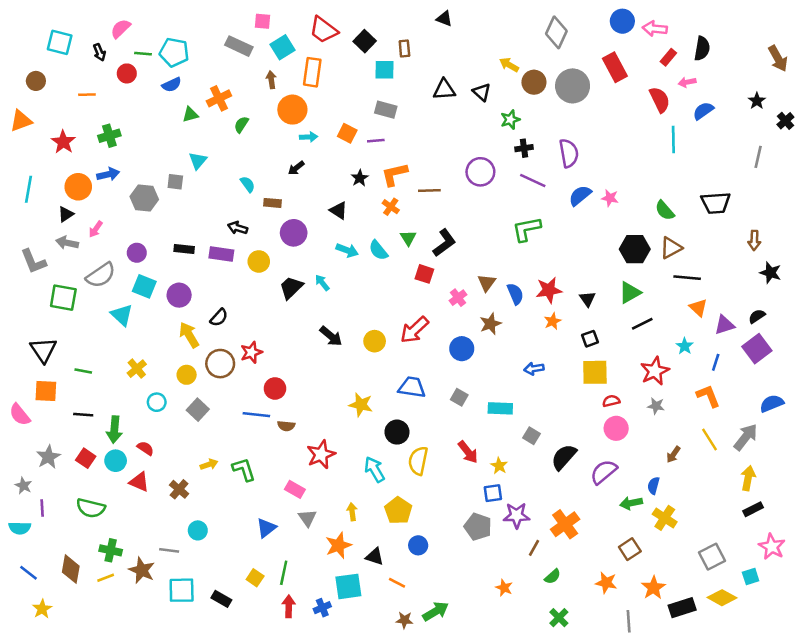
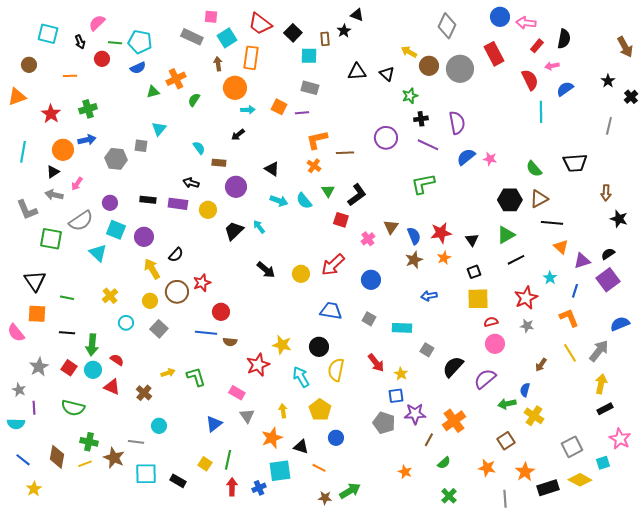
black star: (360, 178) -> (344, 31), moved
brown star: (490, 324) -> (414, 260), moved
yellow star: (361, 405) -> (282, 345), moved

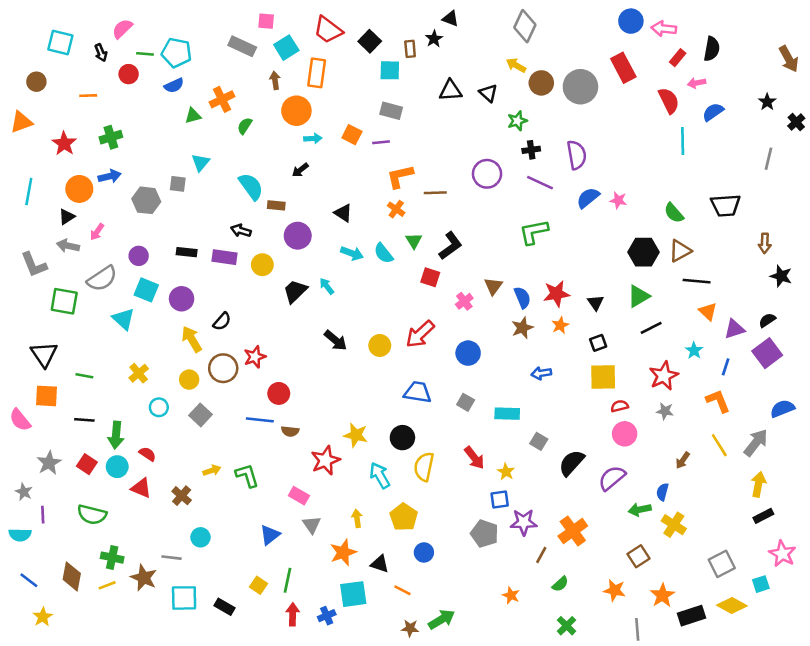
gray diamond: (447, 26) -> (525, 26), moved
cyan semicircle: (199, 148) -> (251, 186), size x1.6

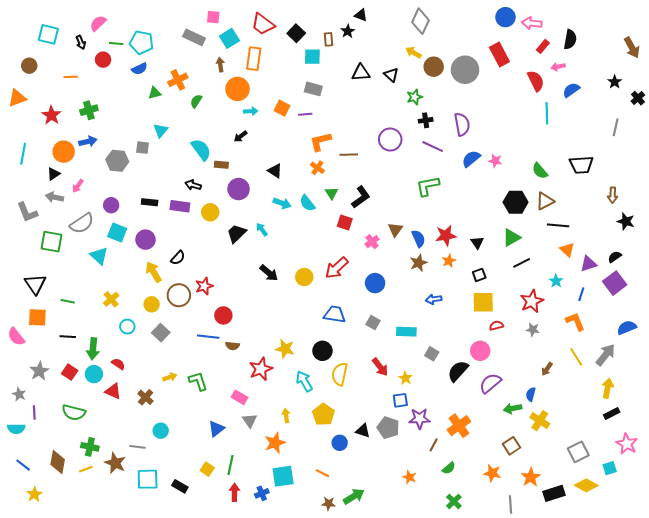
pink circle: (625, 434) -> (480, 351), moved
black triangle: (380, 564) -> (363, 431), moved

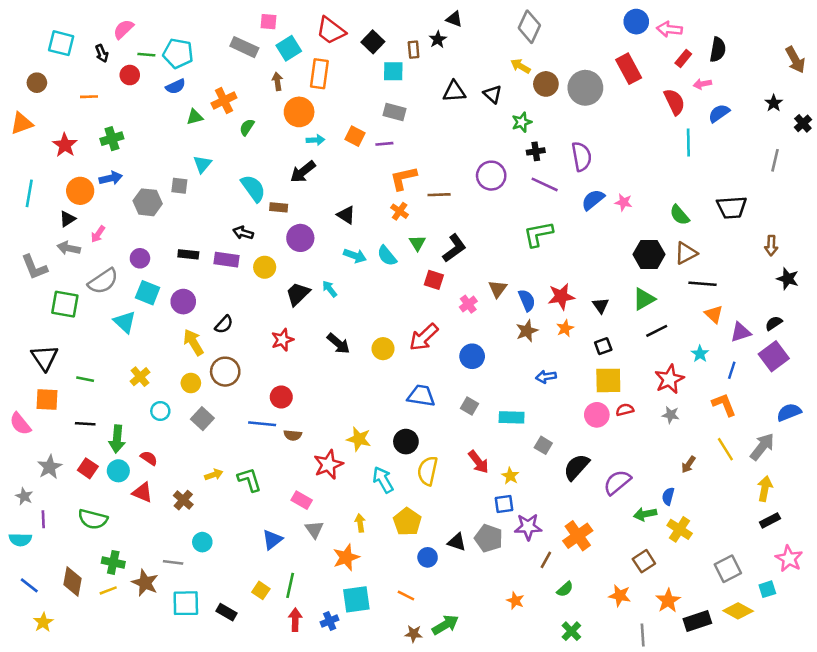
black arrow: (241, 136) -> (303, 172), size x1.5
red star: (204, 286) -> (282, 340), moved
pink circle: (480, 351) -> (597, 415), moved

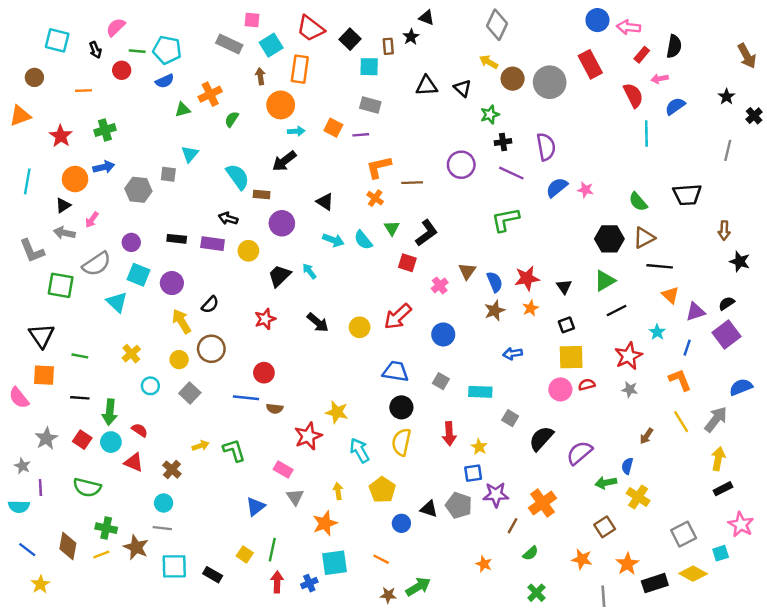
black circle: (406, 442) -> (401, 407), moved
red arrow: (478, 462) -> (449, 434), turned 35
cyan circle: (202, 542) -> (164, 503), moved

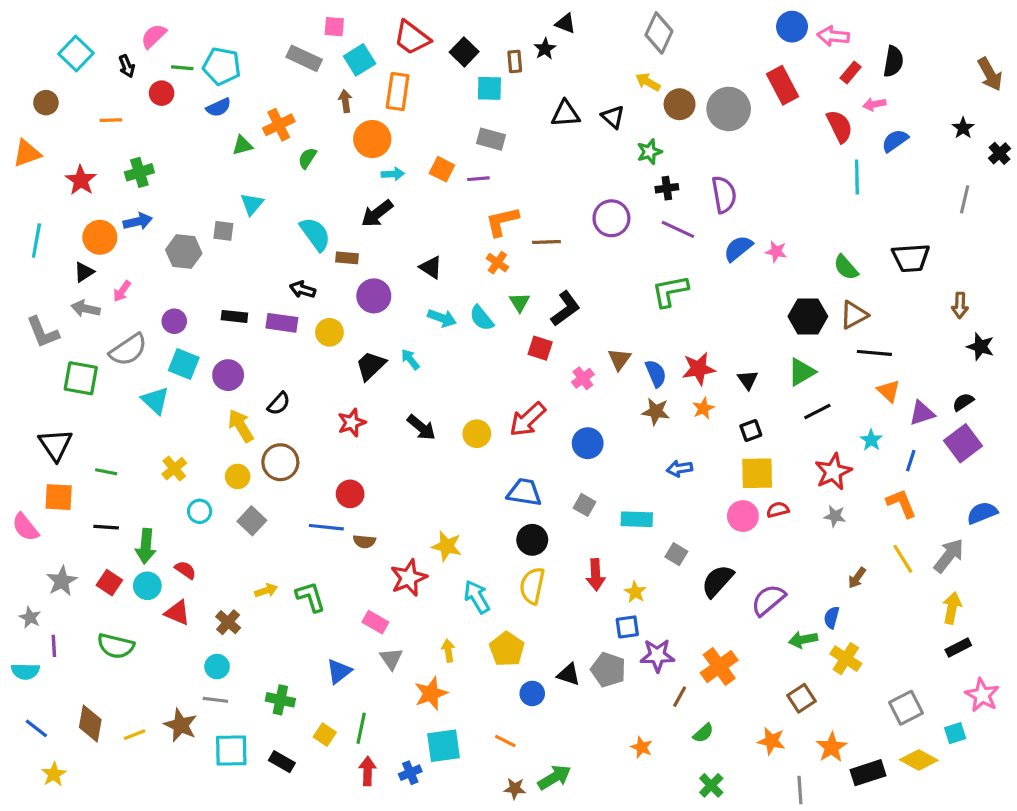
cyan square: (57, 40) -> (76, 54), turned 30
brown star: (495, 311) -> (656, 412), turned 30
green cross: (106, 528) -> (280, 700), moved

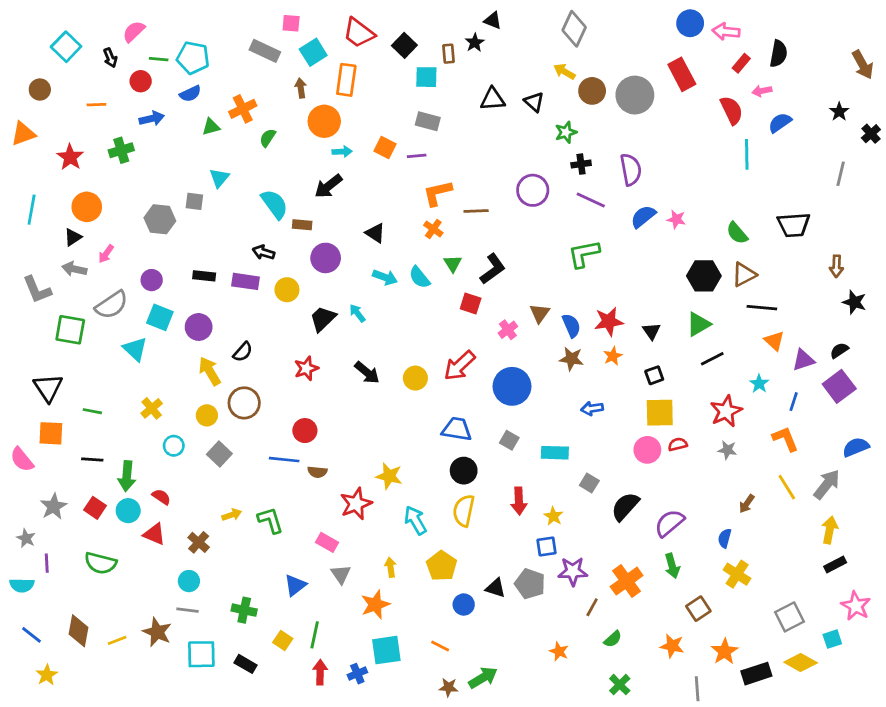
blue arrow: (138, 221) -> (152, 119), moved
blue circle: (588, 443) -> (512, 386), size x1.4
green arrow: (803, 640) -> (672, 566), moved, turned -95

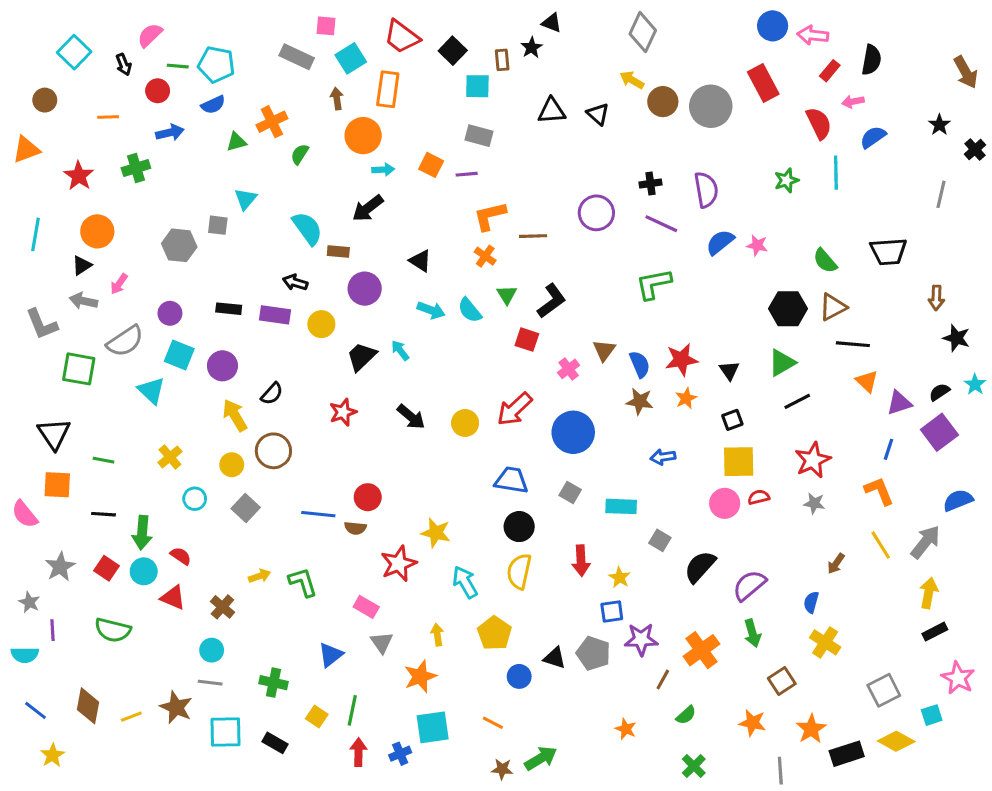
green star: (566, 132) -> (786, 180), moved
cyan star: (759, 384) -> (975, 384), moved
red circle: (305, 431) -> (368, 497), moved

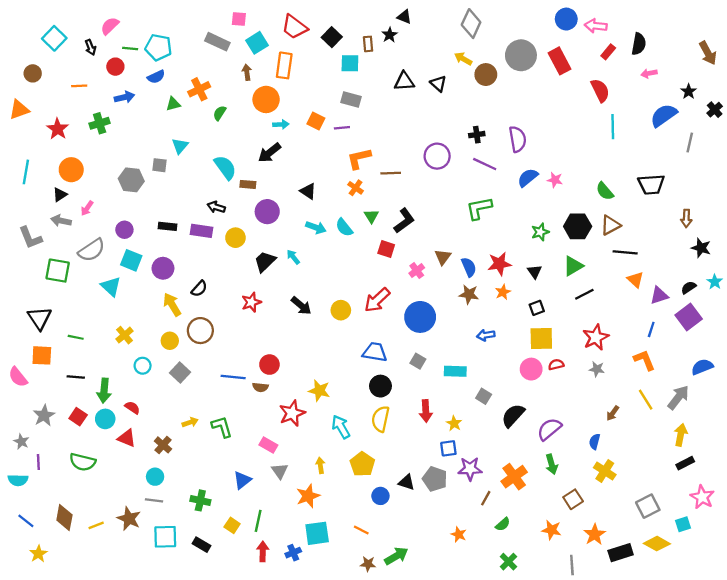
pink arrow: (853, 102) -> (649, 73), moved
gray circle: (711, 106) -> (521, 55), moved
blue semicircle: (873, 137) -> (664, 115), moved, size x1.4
green star: (786, 180) -> (540, 232), moved

